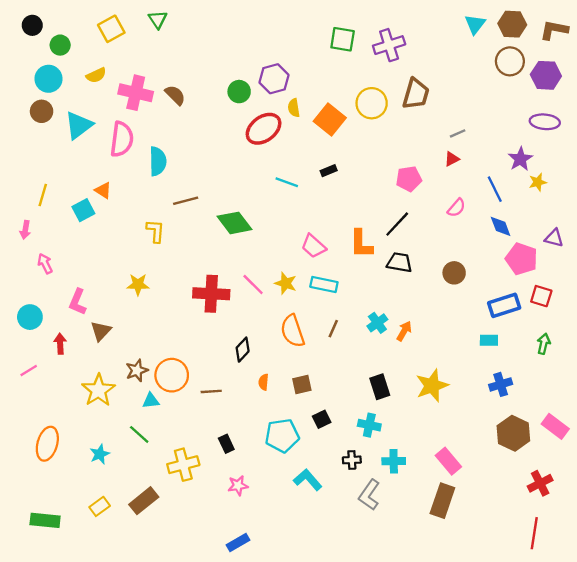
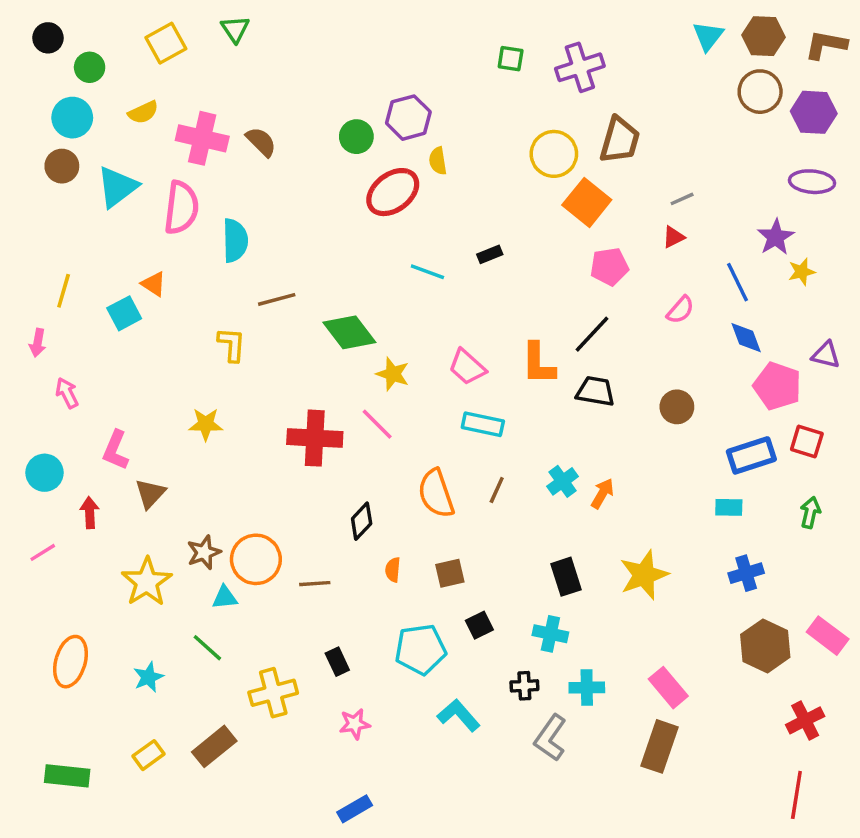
green square: (343, 39) -> (511, 59), size x0.7
orange square: (330, 119) -> (587, 202), moved
yellow star: (286, 283) -> (393, 374), moved

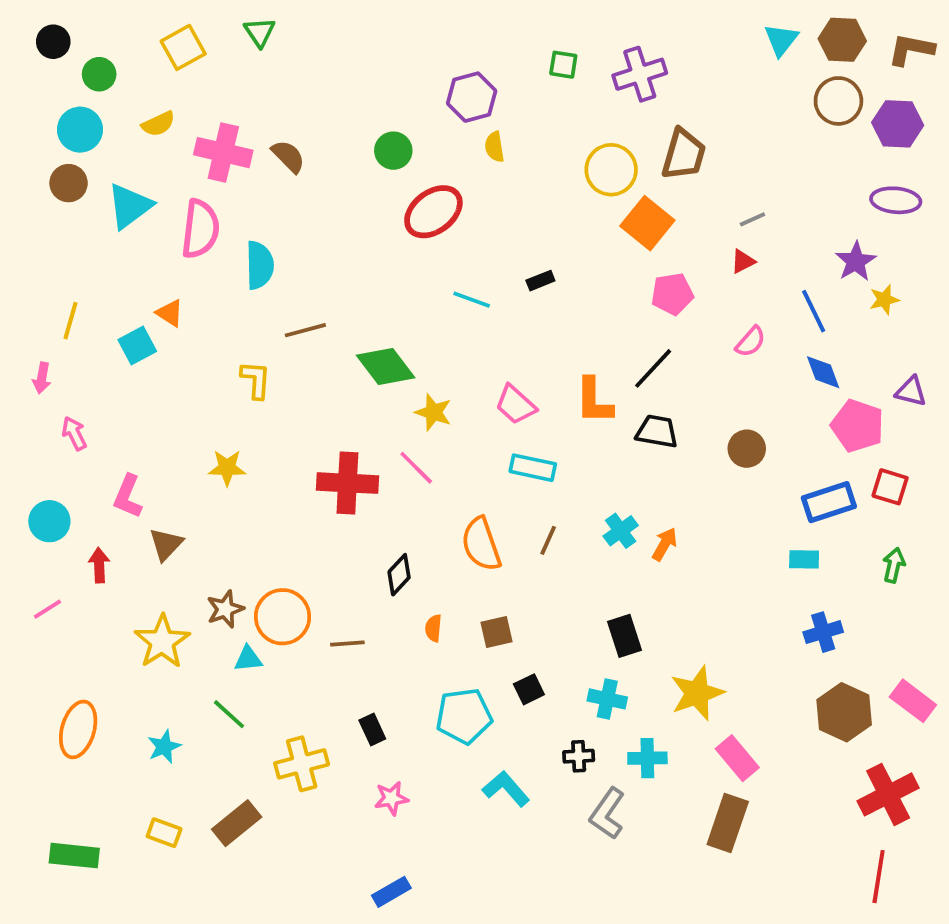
purple hexagon: (408, 118) -> (472, 97), moved
yellow semicircle: (438, 161) -> (495, 147), moved
yellow star: (644, 575) -> (697, 693), moved
red cross: (805, 720) -> (888, 794), size x1.4
yellow rectangle: (148, 755) -> (164, 833), turned 56

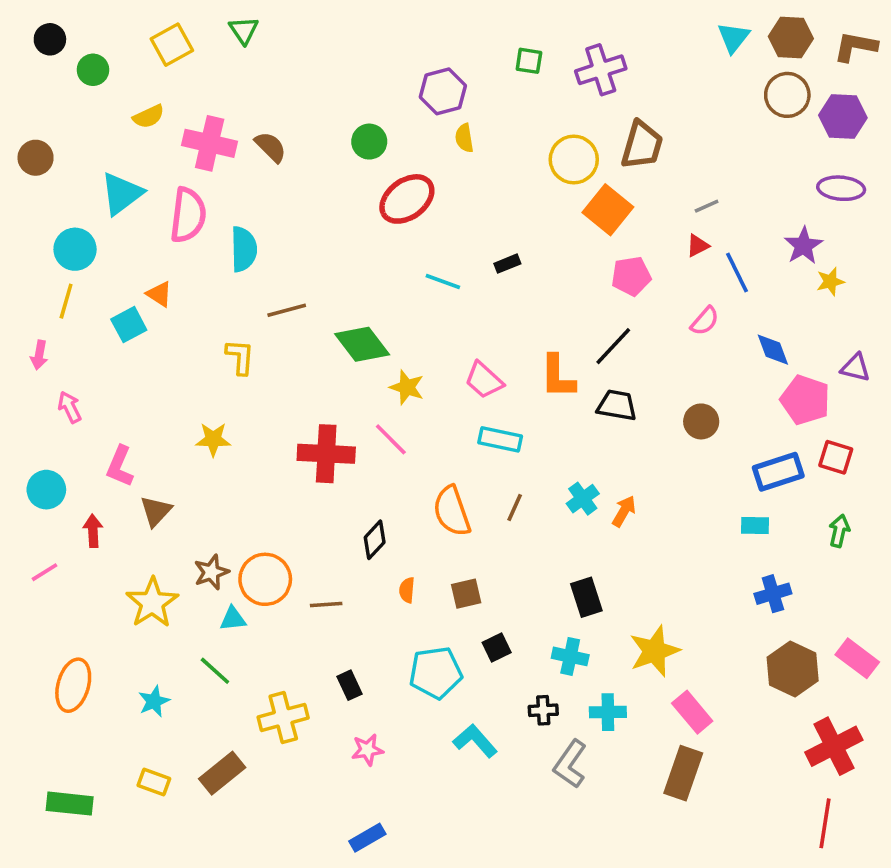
cyan circle: (80, 130) -> (75, 249), moved
brown circle: (69, 183) -> (36, 158), moved
blue line: (814, 311) -> (737, 273), moved

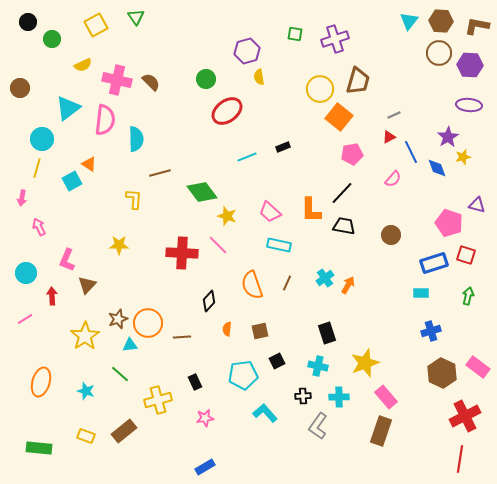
cyan line: (443, 282) -> (247, 157), turned -42
blue diamond: (773, 350) -> (437, 168), moved
cyan star: (154, 701) -> (86, 391), turned -30

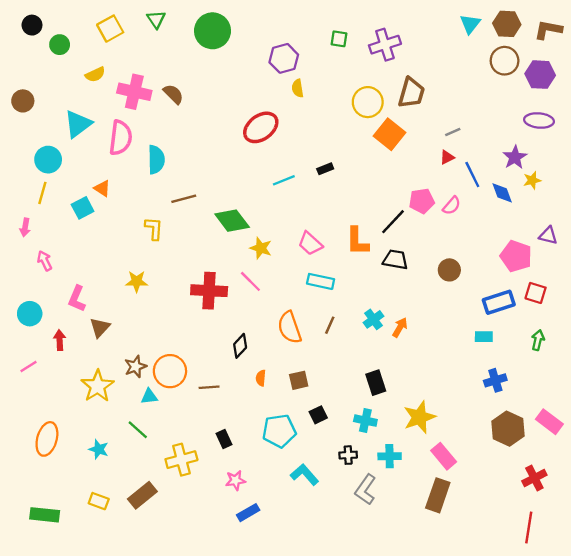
green circle: (206, 79) -> (212, 31), moved, size x1.6
pink pentagon: (352, 154) -> (422, 201), moved
red cross: (465, 416) -> (534, 478), size x0.7
blue rectangle: (205, 467) -> (248, 513), moved

